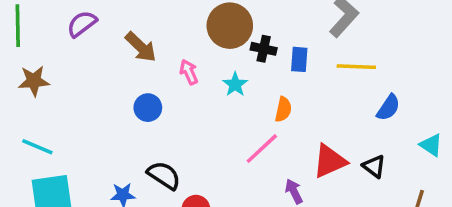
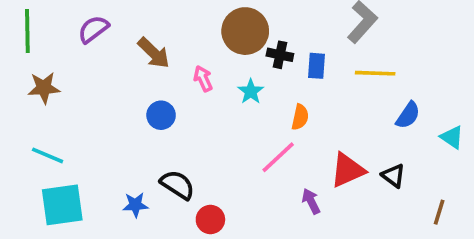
cyan triangle: (431, 145) -> (452, 137), moved

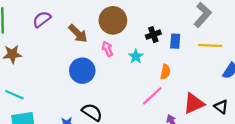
brown circle: (245, 31) -> (113, 20), moved
black cross: (280, 55) -> (153, 35), turned -32
blue circle: (161, 115) -> (82, 71), size x1.5

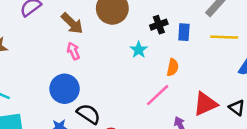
pink arrow: (107, 49) -> (73, 51), moved
blue circle: (82, 71) -> (65, 89), moved

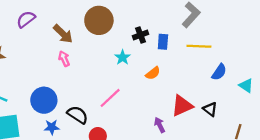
orange semicircle: (173, 67) -> (153, 73), turned 40
blue circle: (65, 89) -> (44, 100), moved
pink line: (158, 95) -> (110, 98), moved

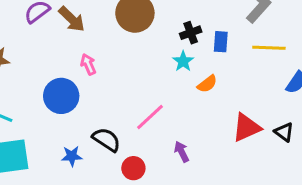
brown arrow: (63, 34) -> (72, 19), moved
cyan star: (123, 57) -> (183, 61), moved
blue circle: (44, 100) -> (61, 96), moved
purple arrow: (160, 125) -> (182, 152), moved

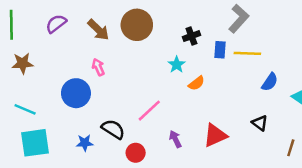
brown arrow: (72, 19) -> (98, 30), moved
black cross: (191, 33) -> (191, 36), moved
blue rectangle: (221, 42) -> (220, 50), moved
red triangle: (246, 128) -> (215, 135), moved

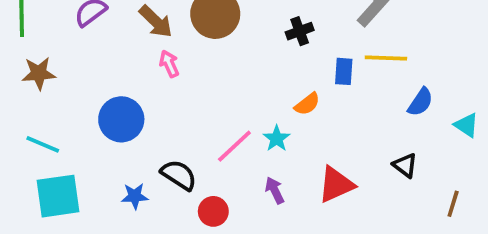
blue rectangle: (220, 50) -> (344, 71), moved
cyan star: (177, 65) -> (277, 139), moved
pink arrow: (98, 67) -> (169, 64), moved

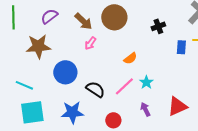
pink arrow: (169, 64) -> (90, 43), turned -120
brown star: (39, 73) -> (38, 46), moved, size x1.4
orange semicircle: (307, 104) -> (130, 58), moved
black semicircle: (179, 175) -> (95, 89), moved
blue star: (135, 196) -> (72, 112), size x1.6

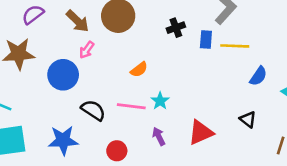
blue rectangle: (181, 47) -> (206, 39), moved
blue circle: (65, 72) -> (63, 75), moved
pink line: (124, 86) -> (131, 106), turned 50

